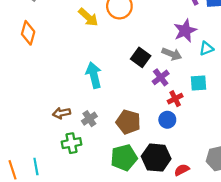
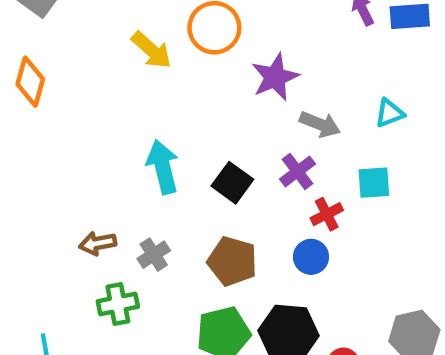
purple star: (185, 31) -> (275, 77), moved
black square: (141, 57) -> (232, 183), moved

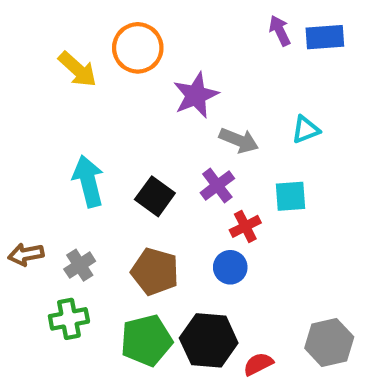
green cross: (118, 304) -> (69, 319), moved

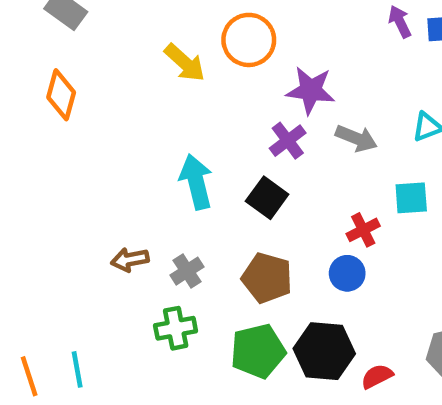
purple star: (196, 95) -> (311, 90), turned 30
purple cross: (217, 186) -> (288, 141), moved

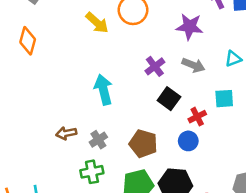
purple star: (311, 90) -> (190, 27), moved
black square: (267, 198) -> (169, 99), moved

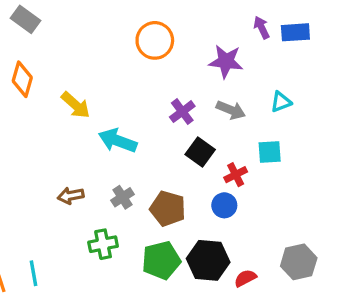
yellow arrow: (97, 23) -> (76, 105), moved
cyan arrow: (103, 90) -> (118, 141), turned -56
gray cross: (98, 140) -> (122, 197), moved

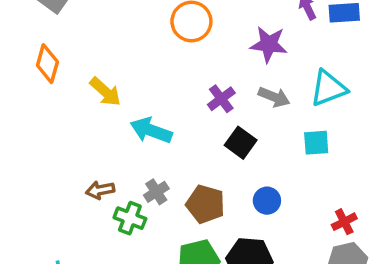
cyan triangle: (281, 102) -> (328, 88), size x1.6
red cross: (236, 175) -> (344, 222), moved
green cross: (103, 244) -> (130, 218), moved, turned 32

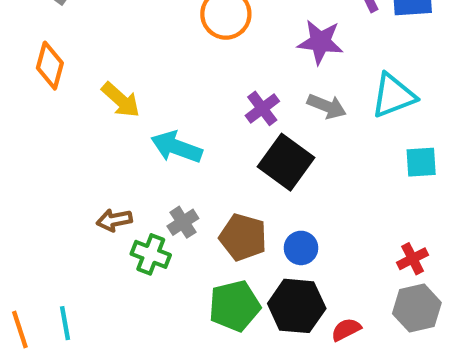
black square: (241, 143) -> (286, 162), size x1.4
cyan square: (316, 143) -> (421, 162), moved
blue circle: (267, 201) -> (301, 248), moved

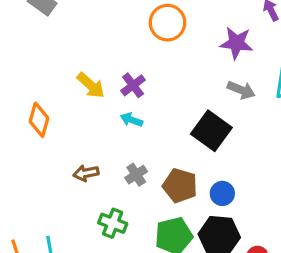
orange diamond: (50, 66) -> (39, 120), moved
purple cross: (262, 108) -> (133, 85), moved
cyan arrow: (177, 147) -> (131, 120), size x0.6
green cross: (151, 254) -> (113, 223), moved

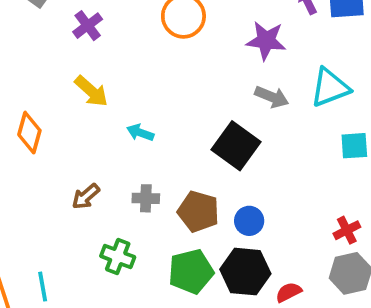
purple cross: (133, 85) -> (88, 26), moved
brown arrow: (86, 173) -> (86, 196), turned -30
gray cross: (136, 175) -> (146, 198), turned 35

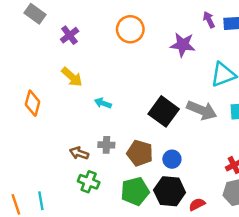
gray arrow: (272, 97) -> (202, 110), moved, size x1.4
brown arrow: (86, 196) -> (79, 153), moved, turned 60

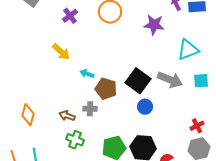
purple cross: (70, 35) -> (70, 16), moved
orange diamond: (33, 103) -> (28, 115), moved
brown pentagon: (140, 153) -> (106, 89), moved
blue circle: (172, 159) -> (145, 107), moved

